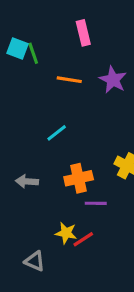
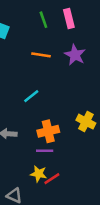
pink rectangle: (83, 33) -> (69, 18), moved
green line: (33, 53) -> (43, 20), moved
purple line: (96, 203) -> (45, 151), moved

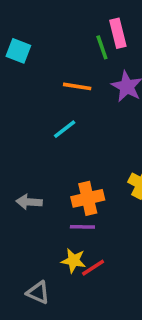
green line: (43, 20) -> (102, 47), moved
cyan line: (31, 96) -> (65, 129), moved

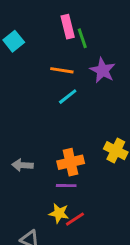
pink rectangle: (118, 33) -> (68, 27), moved
cyan square: (18, 51) -> (14, 41), turned 30
cyan line: (65, 129) -> (68, 97), moved

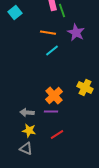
orange cross: (71, 162) -> (54, 96), turned -30
gray arrow: (22, 165) -> (27, 113), moved
yellow star: (59, 213) -> (29, 131), moved

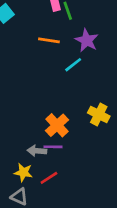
cyan line: (52, 51) -> (73, 65), moved
gray arrow: (27, 113) -> (37, 151), moved
red line: (57, 135) -> (49, 178), moved

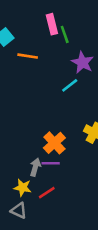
orange line: (49, 40) -> (28, 56), moved
gray arrow: (37, 151) -> (35, 167), turned 102

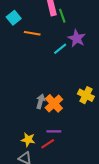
cyan line: (70, 85) -> (60, 49), moved
purple line: (51, 163) -> (54, 131), moved
gray arrow: (35, 167) -> (40, 101), moved

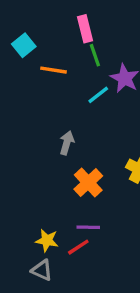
green line: (62, 16) -> (95, 55), moved
gray arrow: (40, 101) -> (67, 143), moved

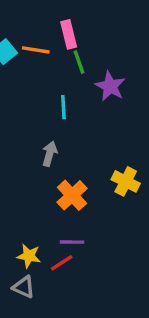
orange line: (54, 70) -> (36, 50), moved
cyan line: (98, 95) -> (63, 107), moved, turned -55

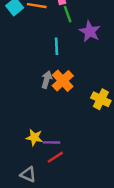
orange cross: (72, 195) -> (63, 81), moved
purple line: (72, 242) -> (52, 142), moved
yellow star: (29, 256) -> (34, 137), moved

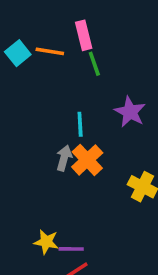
purple star: (90, 31) -> (130, 112), moved
cyan line: (57, 46) -> (80, 124), moved

